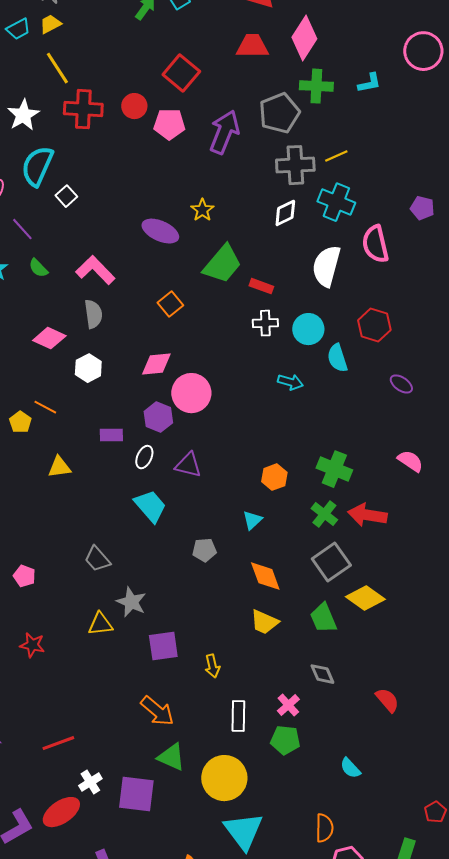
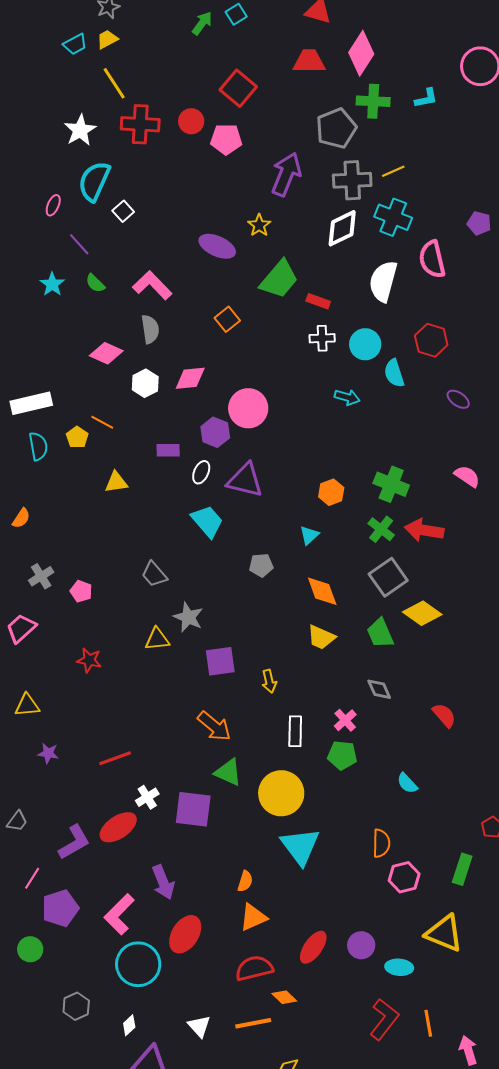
purple arrow: (224, 132) -> (286, 174), moved
white diamond: (285, 213) -> (342, 228), size x1.4
pink diamond: (156, 364) -> (190, 378), moved
purple triangle: (188, 465) -> (245, 480), size x1.4

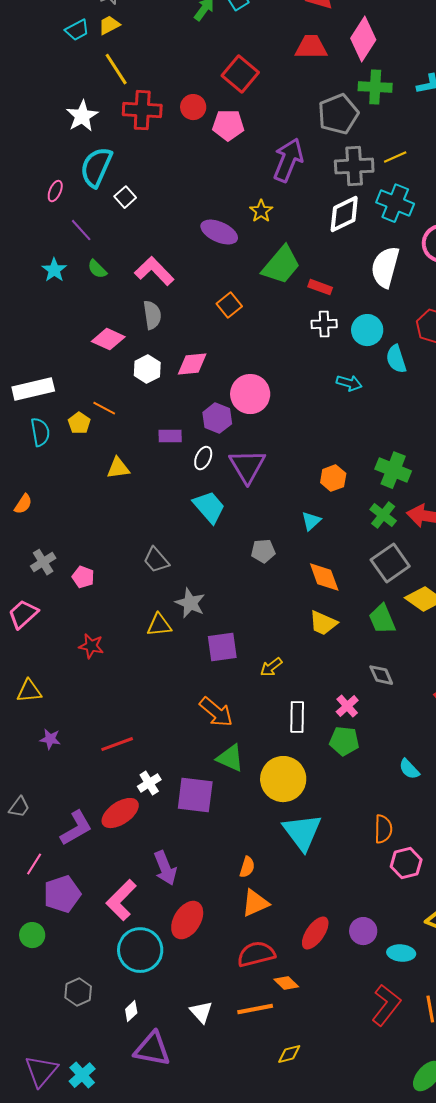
purple triangle: (245, 480) -> (247, 466), turned 45
yellow arrow: (269, 681) -> (271, 667), turned 65

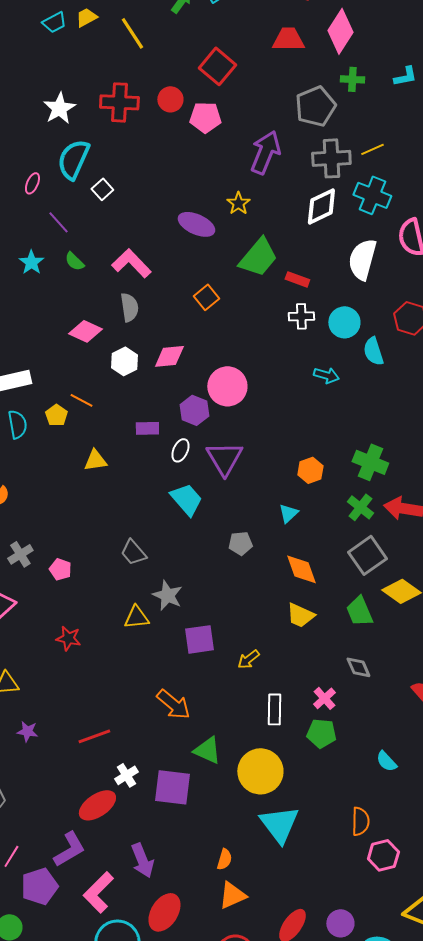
yellow line: (116, 69) -> (132, 33), moved
green cross: (375, 87) -> (352, 79), size x0.7
orange arrow: (216, 712) -> (173, 704), moved
purple L-shape: (76, 828) -> (69, 849), moved

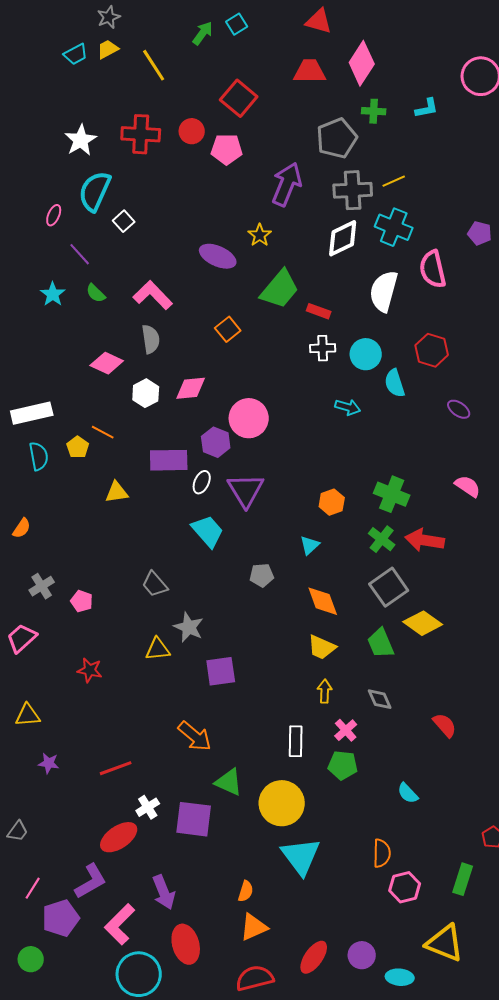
purple rectangle: (147, 428) -> (169, 460), size x1.6
yellow arrow: (248, 659) -> (325, 691), moved, turned 130
red ellipse: (164, 912) -> (186, 944), turned -48

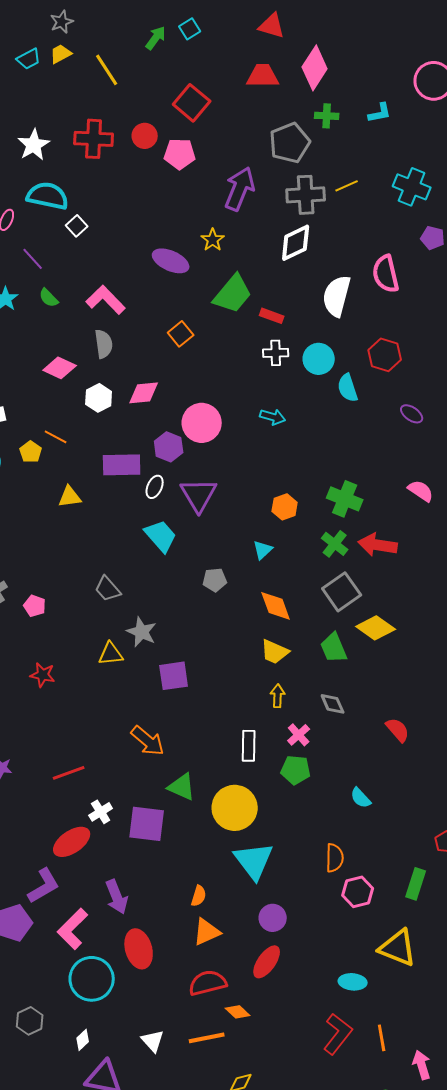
cyan semicircle: (95, 191) -> (48, 196), turned 78
cyan cross: (394, 227) -> (412, 187), moved
cyan arrow: (348, 407) -> (273, 417), moved
purple circle: (362, 955) -> (273, 918), moved

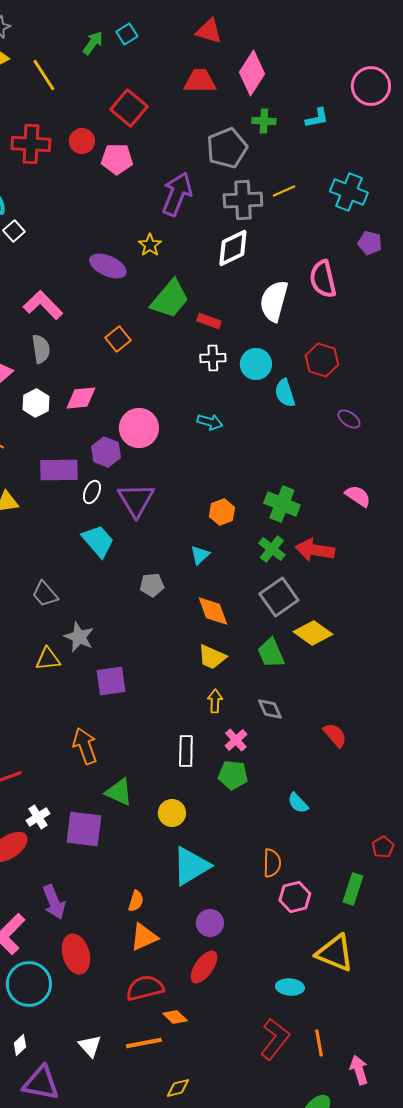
orange arrow: (148, 741) -> (85, 746), turned -150
yellow circle: (235, 808) -> (172, 813), size x0.6
cyan triangle: (254, 861) -> (191, 866), turned 36

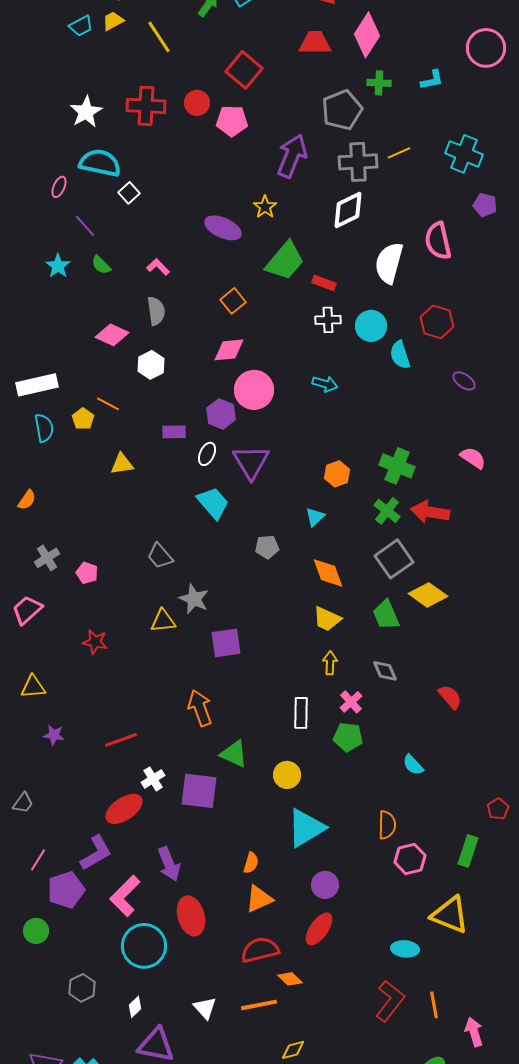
pink L-shape: (43, 305) -> (158, 267), size x0.6
pink diamond: (81, 398) -> (229, 350), moved
purple rectangle: (59, 470) -> (174, 432), size x0.6

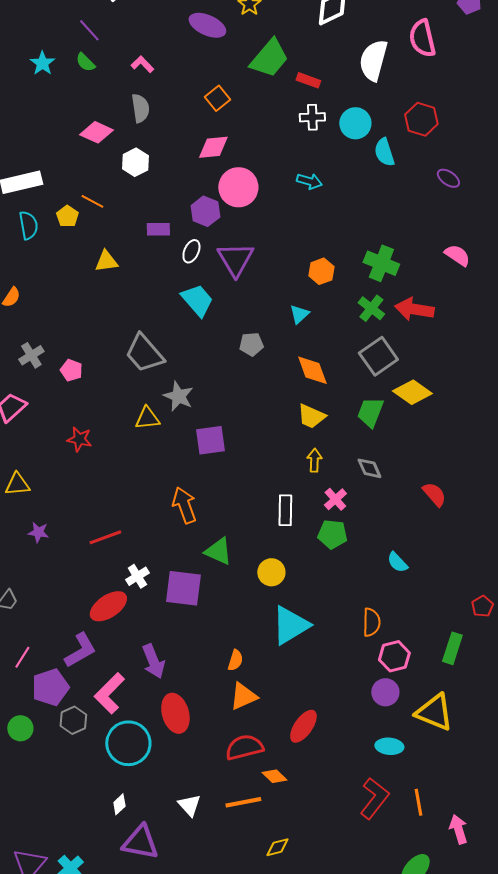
purple line: (85, 226) -> (89, 30), moved
gray trapezoid: (160, 556) -> (144, 353), size x1.5
green trapezoid: (386, 615) -> (370, 412), turned 44
purple circle: (325, 885) -> (385, 692), moved
gray hexagon: (82, 988) -> (73, 720), moved

